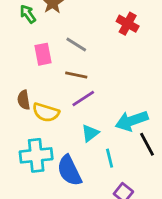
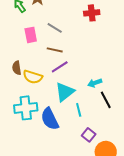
red cross: (128, 24) -> (92, 13), turned -35
cyan arrow: (132, 121) -> (95, 83), size x0.6
cyan triangle: (90, 133) -> (65, 92), size x1.5

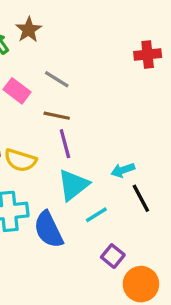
red cross: (92, 13) -> (148, 55), moved
pink rectangle: (31, 35) -> (17, 91), turned -42
purple line: (60, 67) -> (65, 144), turned -72
cyan line: (79, 110) -> (96, 215), turned 72

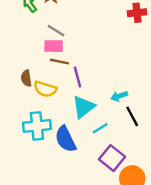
gray line: (57, 79) -> (56, 31), moved
pink rectangle: (17, 91) -> (54, 46), moved, turned -36
brown line: (57, 116) -> (60, 62), moved
purple square: (113, 256) -> (112, 158), size x1.5

